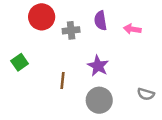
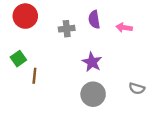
red circle: (42, 17) -> (25, 16), moved
brown line: (62, 81) -> (34, 76), moved

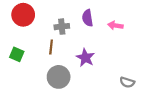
green square: (18, 59) -> (17, 54), turned -32
brown line: (34, 76) -> (51, 47), moved
gray circle: (93, 94) -> (59, 77), moved

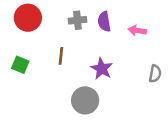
gray cross: (62, 27) -> (77, 20), moved
gray circle: (59, 77) -> (85, 100), moved
gray semicircle: (127, 82) -> (155, 74), moved, turned -96

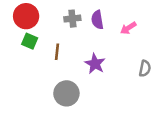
pink arrow: (137, 30) -> (128, 28), turned -42
green square: (20, 65) -> (30, 41), moved
gray circle: (85, 100) -> (66, 93), moved

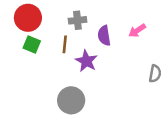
purple semicircle: (97, 20) -> (104, 36), moved
brown line: (57, 52) -> (65, 44), moved
purple star: (95, 64) -> (86, 61), moved

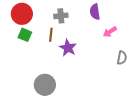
pink arrow: (137, 30) -> (110, 32), moved
purple semicircle: (104, 36) -> (95, 12), moved
gray circle: (71, 100) -> (45, 85), moved

